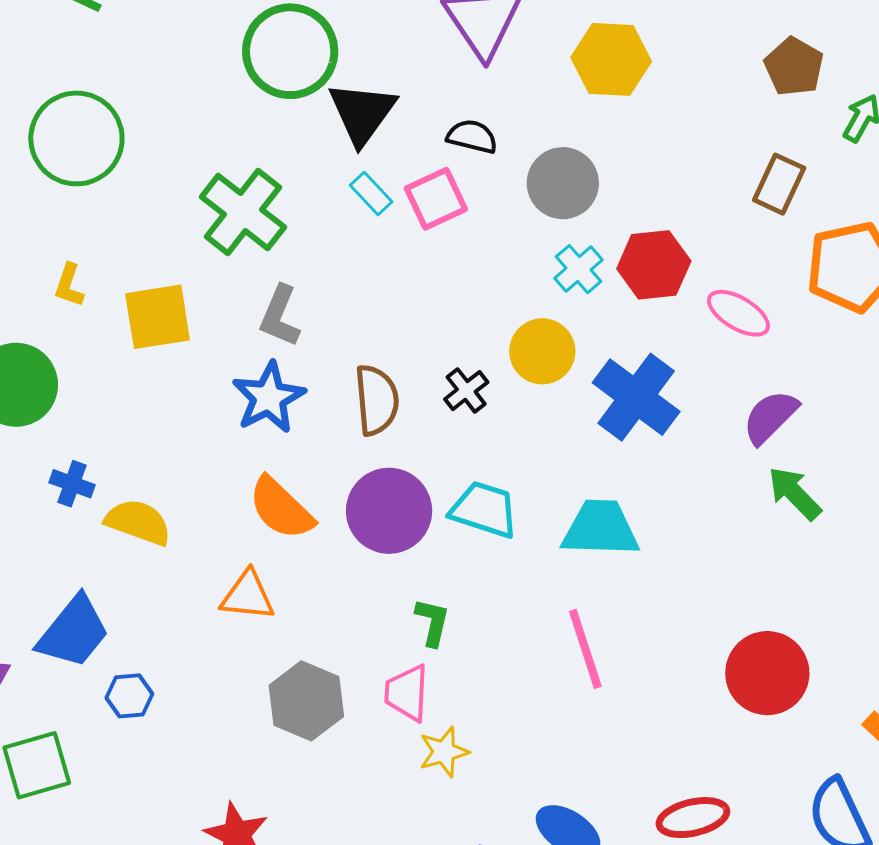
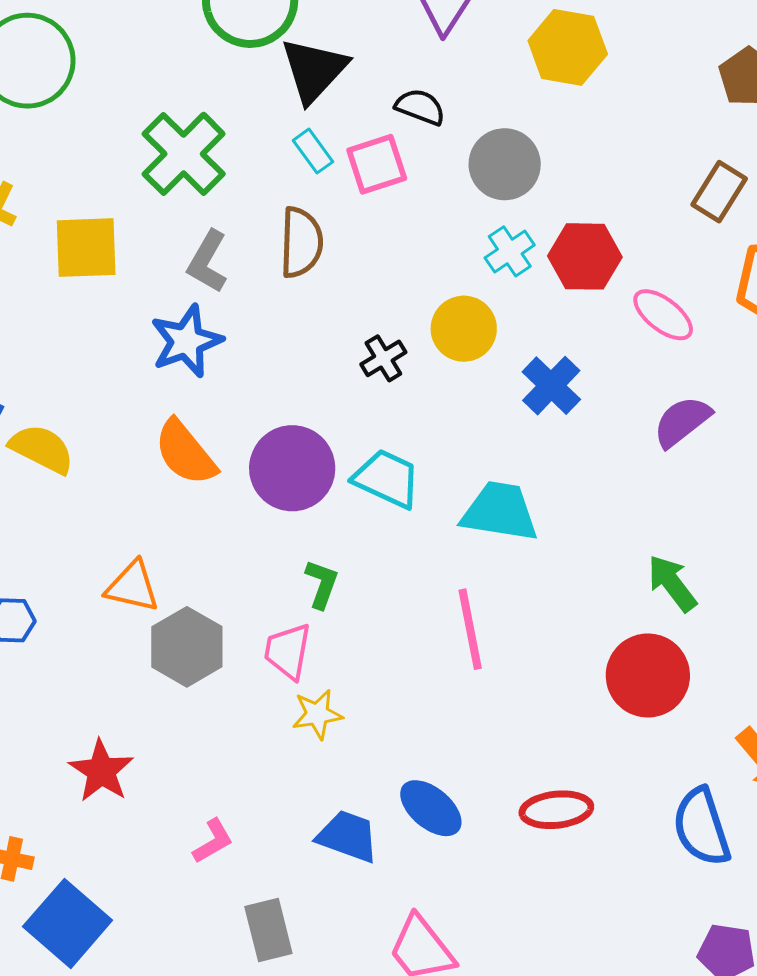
blue cross: (636, 397) -> (551, 386), size x0.7
brown semicircle: (377, 400) -> (301, 242), moved
green arrow: (794, 493) -> (672, 583), moved
orange triangle: (248, 596) -> (132, 587), moved

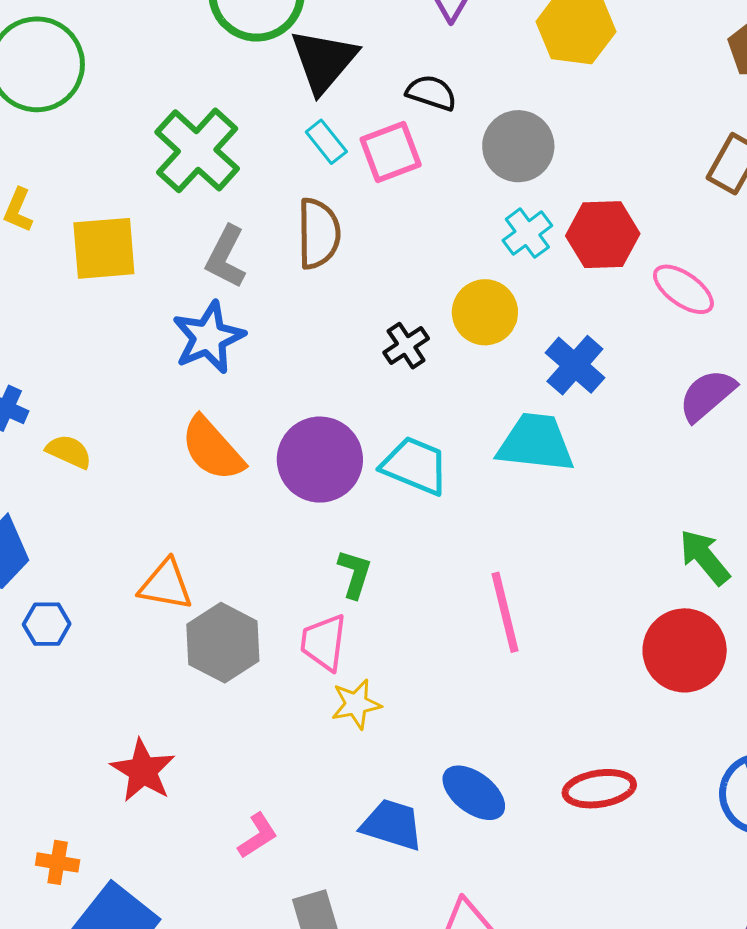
yellow semicircle: (42, 449) -> (69, 452), size x0.7
cyan trapezoid: (500, 512) -> (536, 443), moved

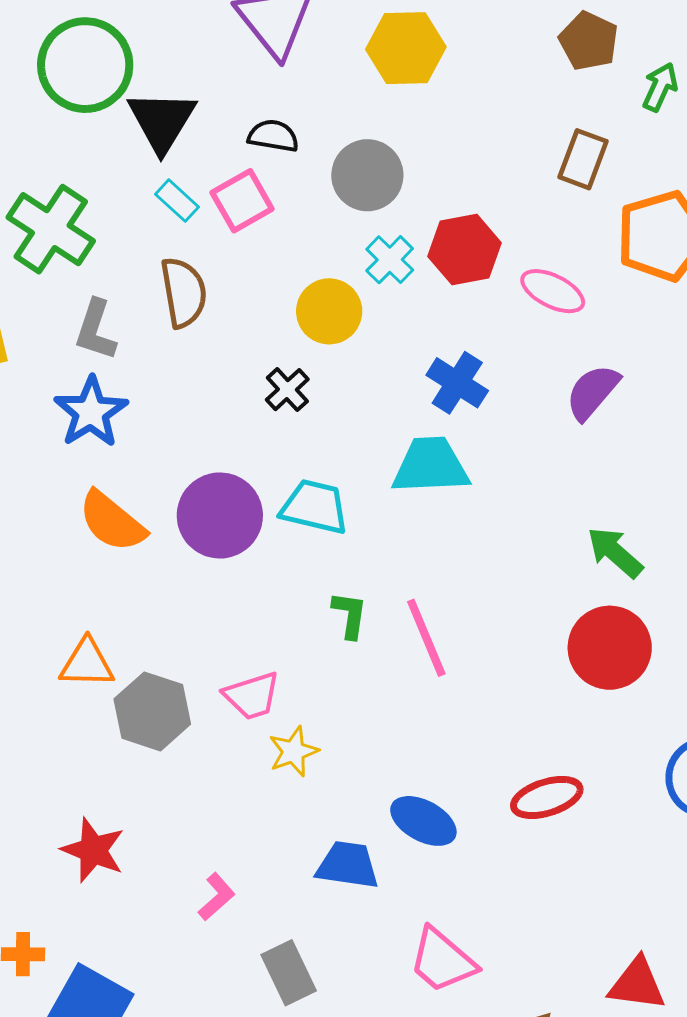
yellow circle: (485, 312) -> (329, 311), moved
green L-shape: (355, 574) -> (350, 615), moved
pink trapezoid: (324, 642) -> (252, 696), turned -106

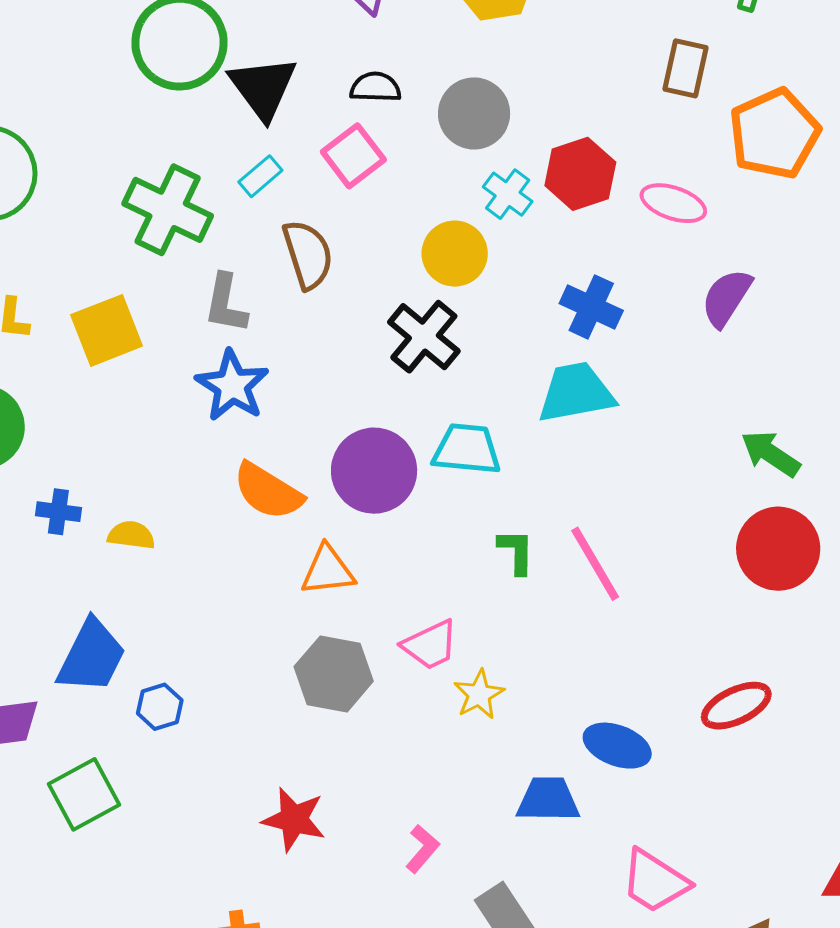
cyan rectangle: (177, 201) -> (260, 176), moved, turned -75
black cross: (287, 390) -> (424, 337), size x1.6
orange triangle: (87, 663) -> (328, 571), moved

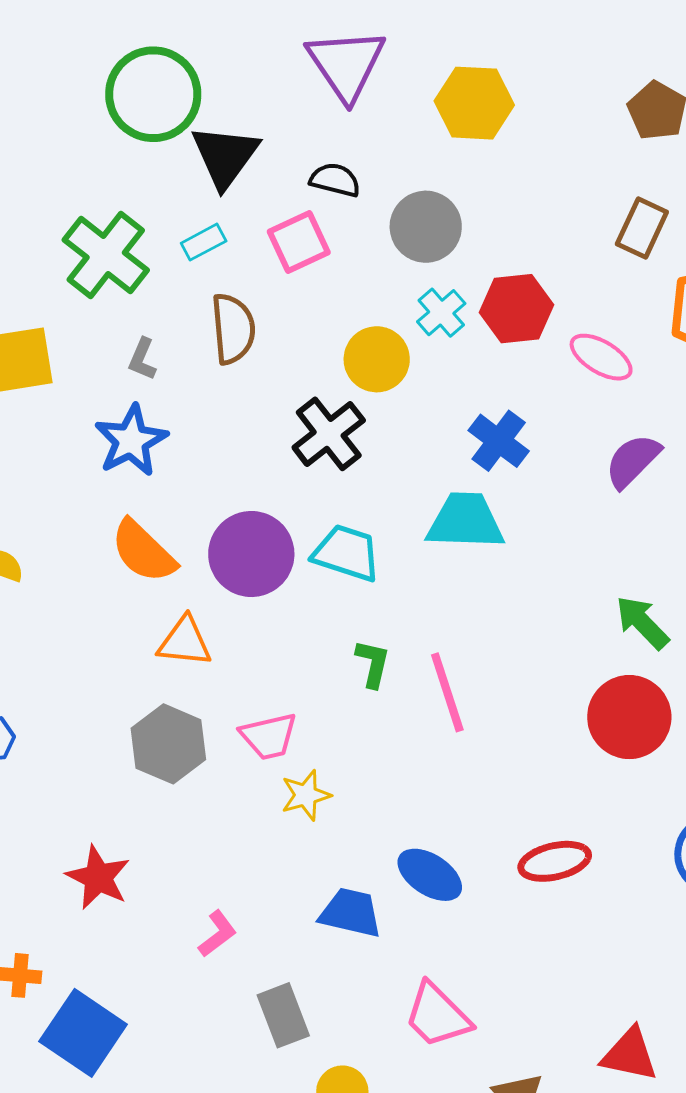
gray L-shape: (226, 304) -> (142, 359), size x0.7

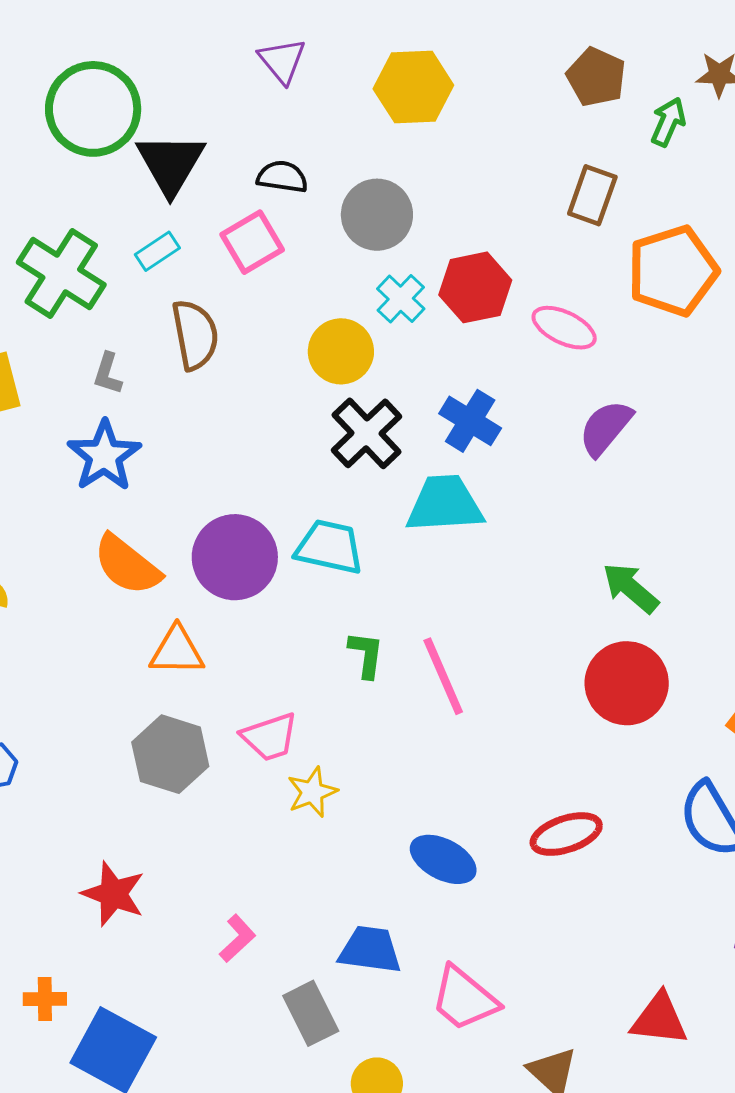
purple triangle: (346, 64) -> (282, 61), size x0.6
black cross: (329, 434) -> (367, 433), moved
blue trapezoid: (351, 913) -> (370, 950), moved

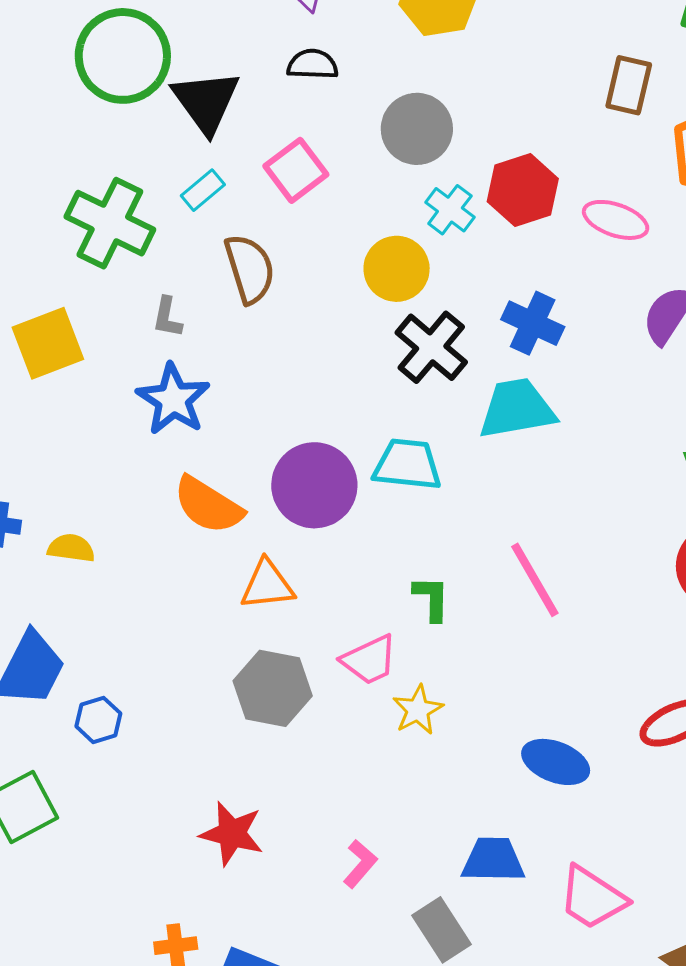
black semicircle: (282, 177) -> (313, 64), moved
green L-shape: (366, 655) -> (431, 598), moved

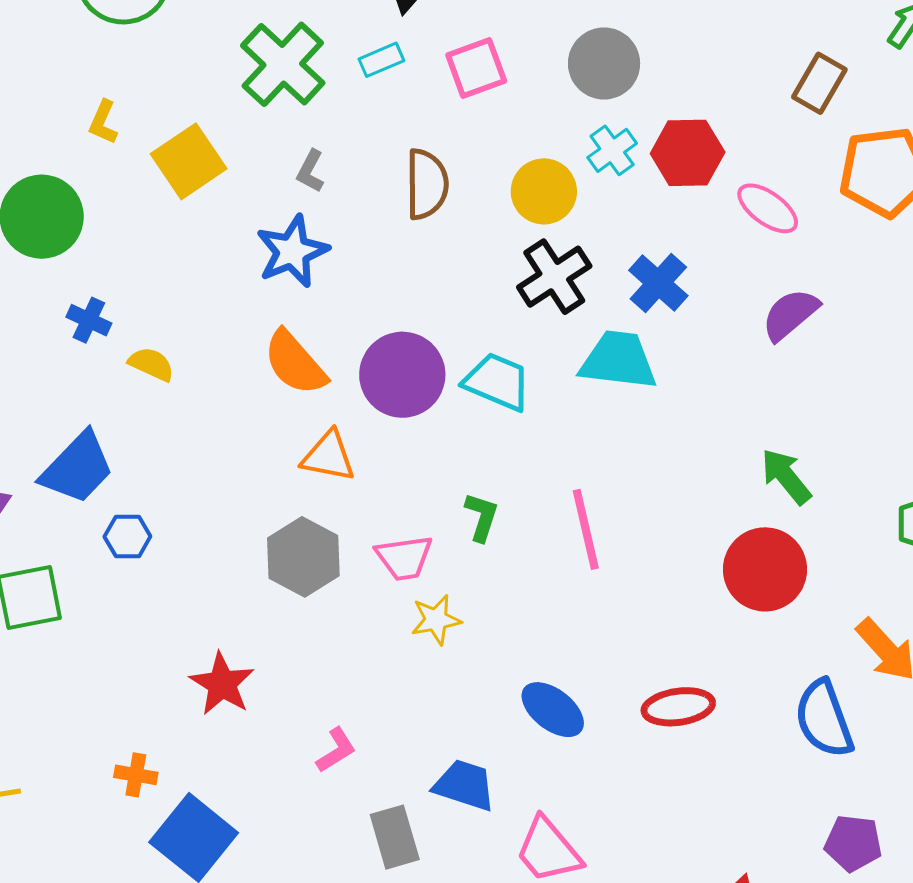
brown semicircle: (250, 269) -> (427, 184), moved
yellow square: (48, 343) -> (189, 161), turned -30

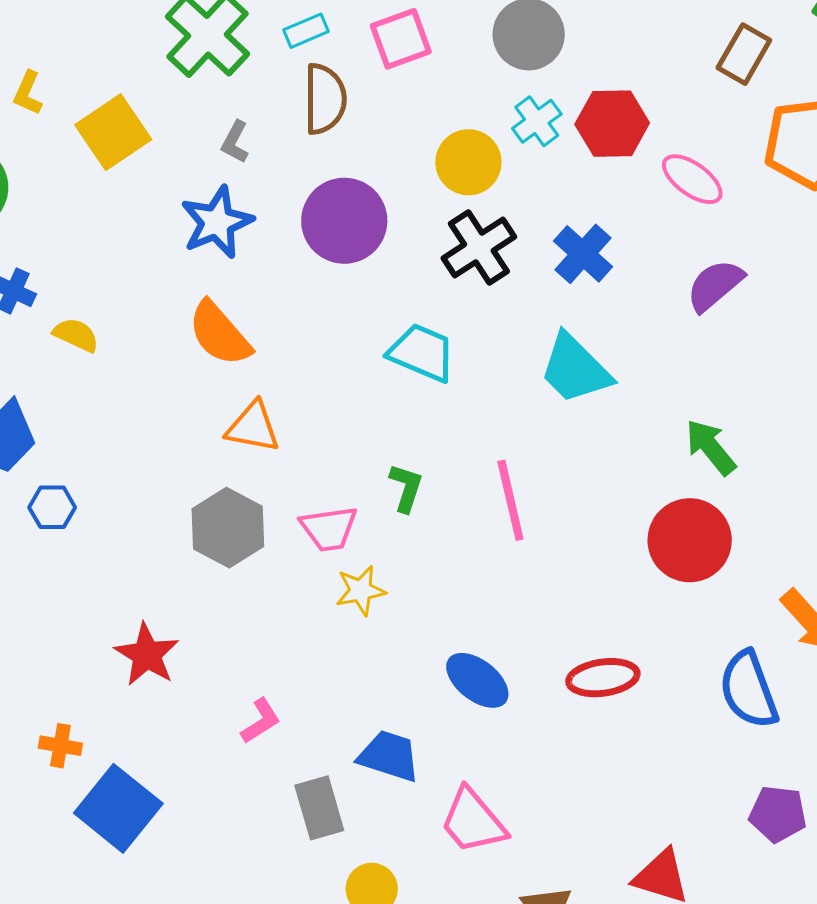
brown semicircle: (427, 184) -> (325, 99), moved
cyan trapezoid: (618, 360) -> (575, 369), moved, turned -142
purple circle: (402, 375) -> (344, 221), moved

